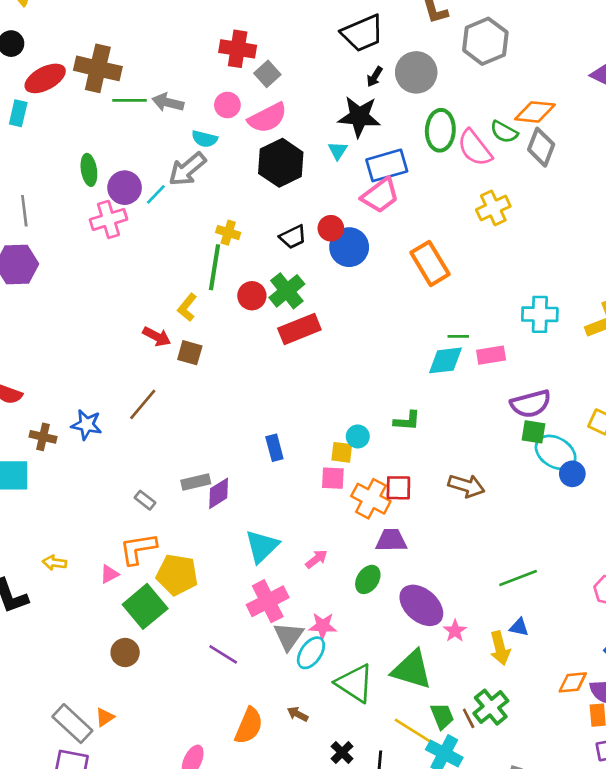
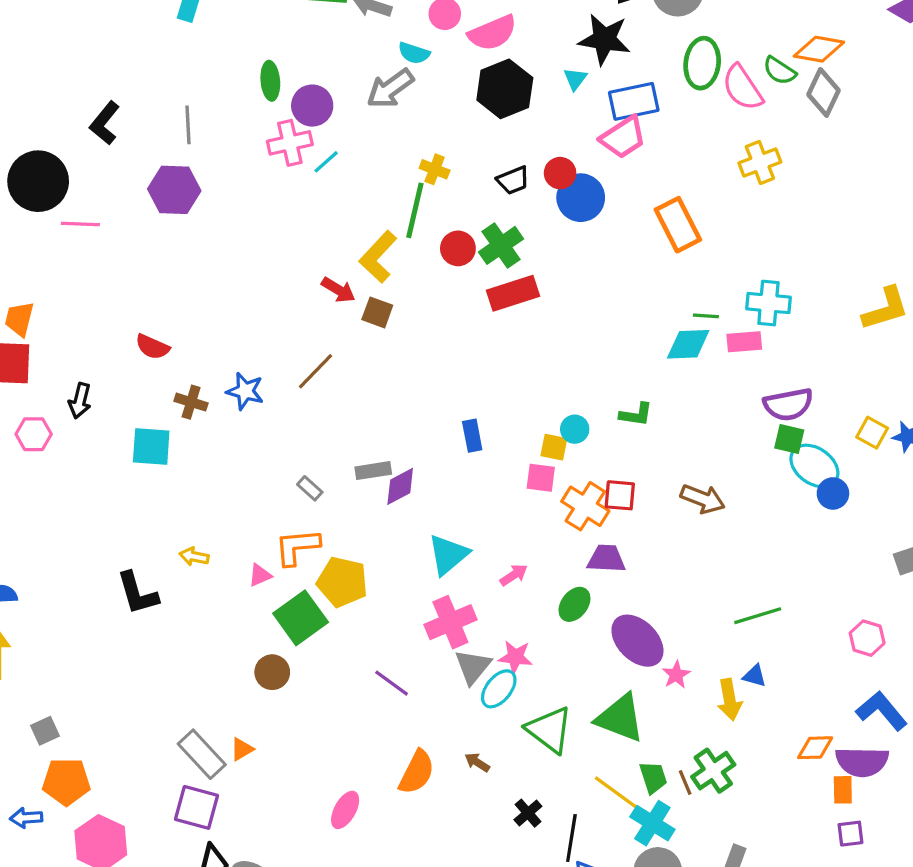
cyan line: (156, 194) -> (326, 162), moved
yellow L-shape: (187, 307) -> (378, 257), size x1.5
cyan cross: (540, 314) -> (768, 303), moved

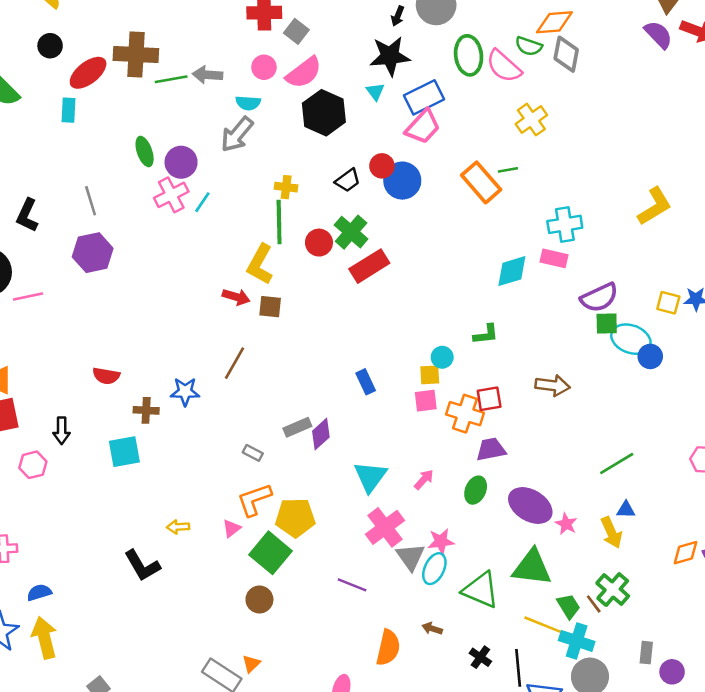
green line: (706, 316) -> (508, 170), moved
pink rectangle: (744, 342) -> (554, 258), turned 32

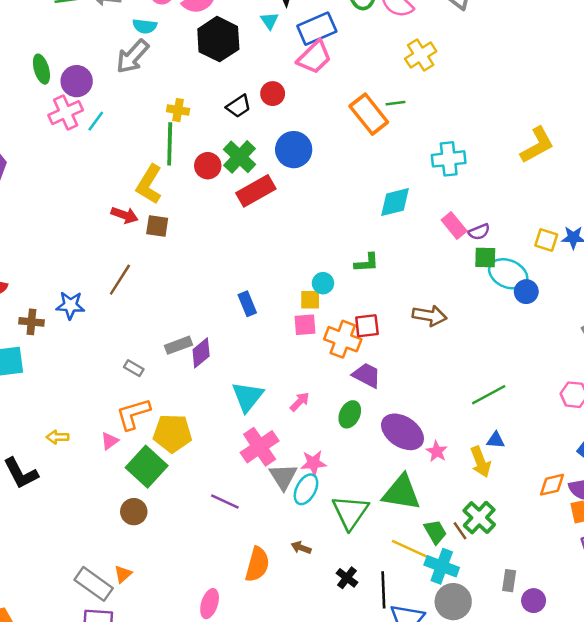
blue circle: (402, 181) -> (294, 150), moved
pink rectangle: (554, 258) -> (454, 225), moved, turned 35
purple semicircle: (599, 298) -> (479, 232), size x0.6
purple trapezoid: (491, 449) -> (367, 375), turned 36
green triangle: (481, 590) -> (350, 512), turned 39

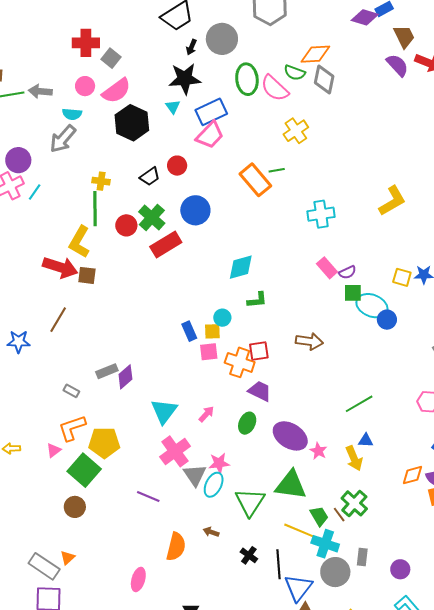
cyan diamond: (395, 202) -> (241, 267), moved
red arrow: (125, 215) -> (60, 267), size x1.6
blue rectangle: (247, 304) -> (189, 331), moved
gray rectangle: (509, 581) -> (362, 557), moved

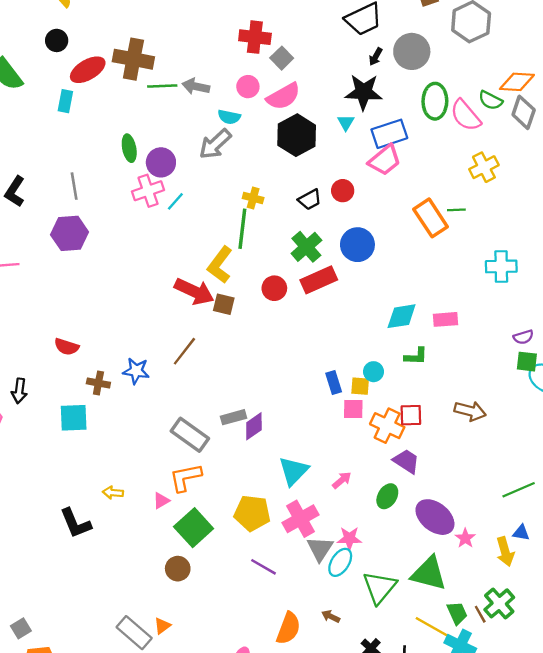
red circle: (126, 225) -> (274, 288), moved
pink rectangle: (327, 268) -> (445, 319), moved, turned -60
gray rectangle: (71, 391) -> (190, 435), size x2.0
yellow pentagon: (104, 443) -> (252, 513), moved

